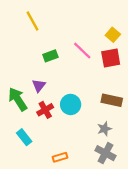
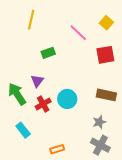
yellow line: (33, 21) -> (31, 20), turned 42
yellow square: (113, 35) -> (106, 23), moved
pink line: (82, 51) -> (78, 33), moved

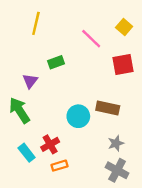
purple triangle: (37, 81) -> (30, 81), moved
brown rectangle: (106, 95) -> (108, 108), moved
red cross: (43, 104) -> (50, 144), moved
orange rectangle: (57, 149) -> (59, 166), moved

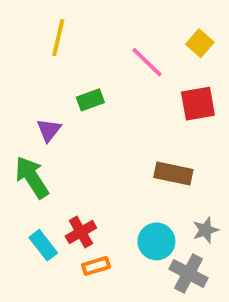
cyan circle: (78, 116) -> (156, 241), moved
gray star: (116, 143) -> (205, 230), moved

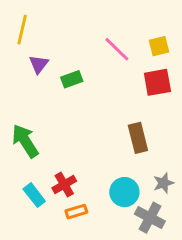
yellow line: (58, 38) -> (22, 30), moved
yellow square: (200, 43) -> (159, 46), moved, turned 35
purple triangle: (49, 130) -> (39, 64), moved
brown rectangle: (173, 173) -> (138, 138), turned 64

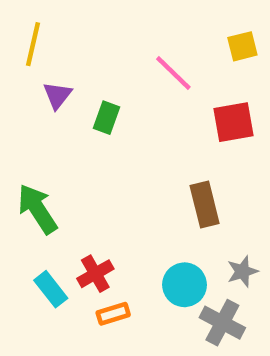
yellow square: (159, 46) -> (242, 46), moved
green rectangle: (72, 79) -> (106, 118), turned -50

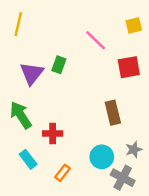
purple triangle: (57, 95) -> (32, 73), moved, size x1.5
red cross: (95, 274) -> (53, 134), moved, turned 30
orange rectangle: (113, 314) -> (62, 173), turned -35

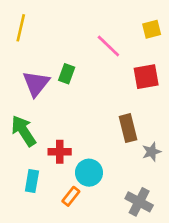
gray star: (134, 149) -> (152, 152), moved
cyan circle: (102, 157) -> (89, 173), moved
cyan rectangle: (28, 159) -> (32, 181), turned 48

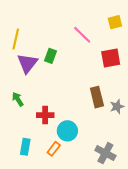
yellow line: (21, 28) -> (16, 39), moved
green arrow: (24, 131) -> (18, 99), size x0.6
gray star: (152, 152) -> (117, 107), moved
cyan rectangle: (32, 181) -> (25, 147), moved

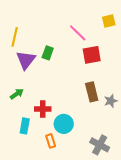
red square: (111, 58) -> (92, 55), moved
green arrow: (18, 99) -> (17, 94), turned 88
cyan rectangle: (25, 147) -> (25, 126), moved
orange rectangle: (54, 149) -> (51, 141), turned -56

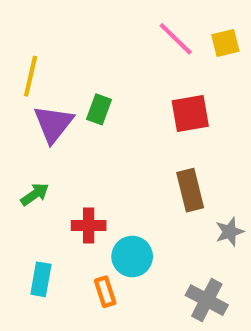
pink line: (78, 33) -> (176, 39), moved
gray star: (111, 101) -> (230, 232), moved
cyan rectangle: (25, 126) -> (41, 279), moved

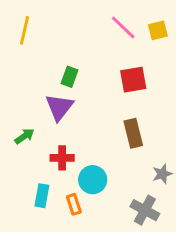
yellow line: (31, 76) -> (24, 30), moved
purple triangle: (53, 124) -> (59, 107), moved
gray star: (230, 232) -> (162, 174), moved
cyan rectangle: (41, 279) -> (42, 196), moved

